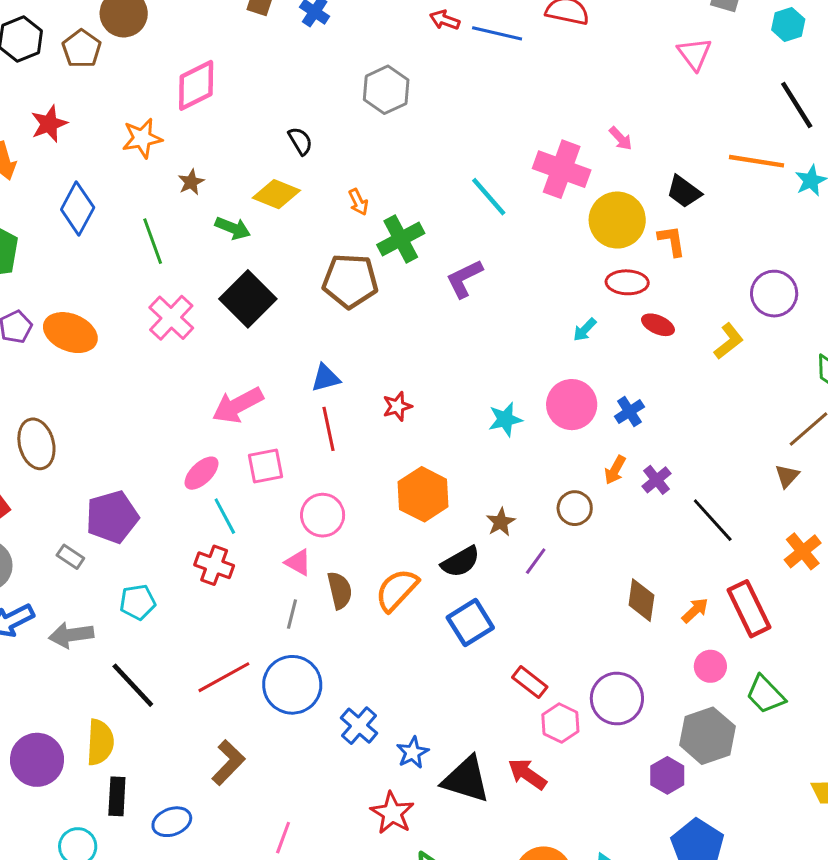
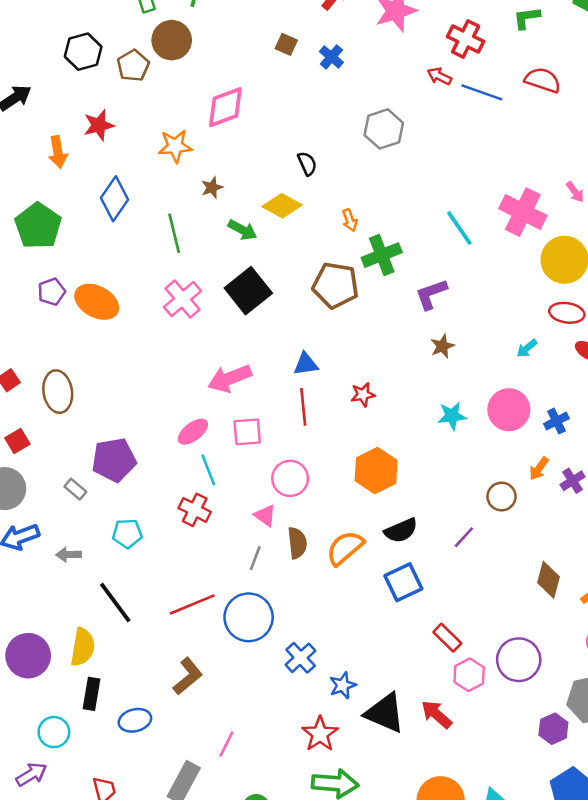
brown star: (501, 522) -> (442, 346), moved
gray arrow: (71, 635) -> (69, 555), size x0.7

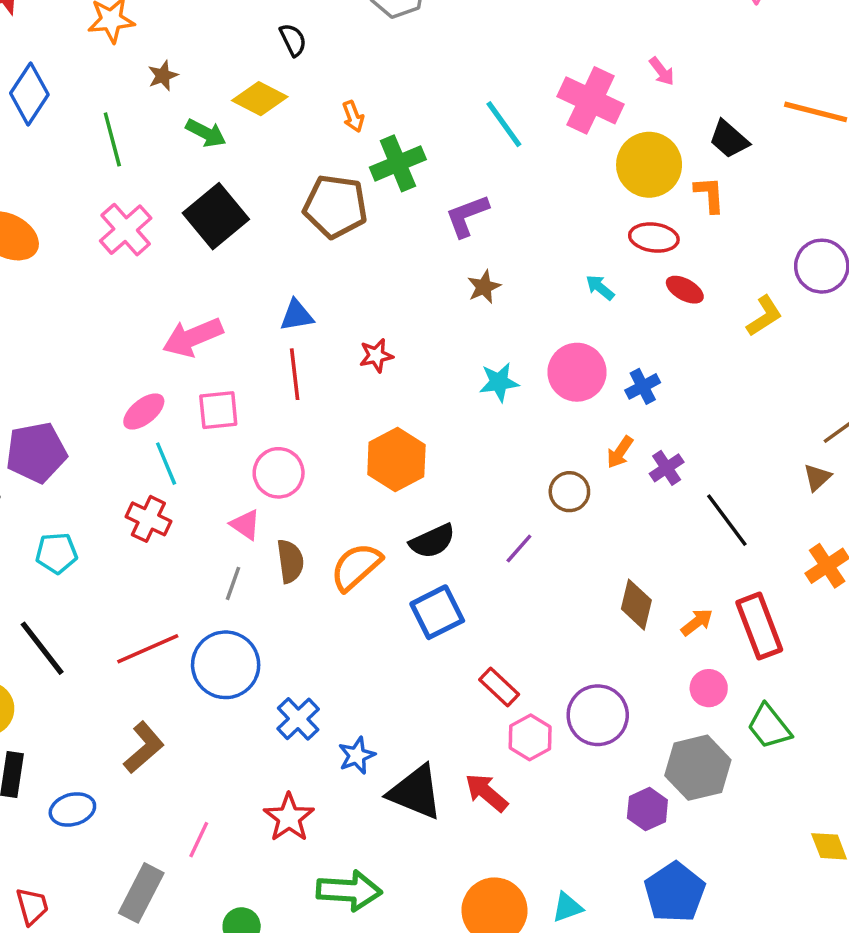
cyan arrow: (527, 348) -> (600, 287), turned 80
red star: (320, 734) -> (289, 818), moved

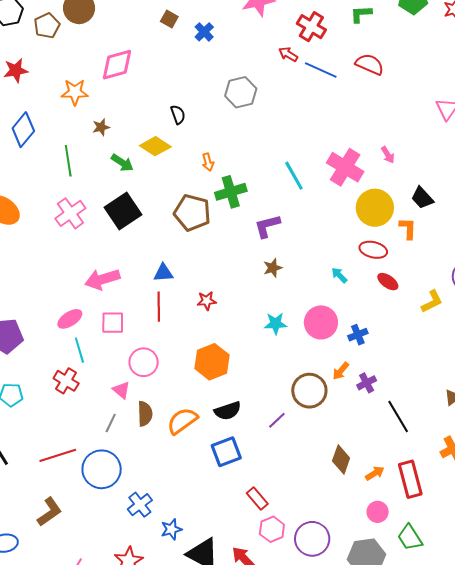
brown circle: (569, 492) -> (309, 391), size x1.5
purple circle: (598, 715) -> (312, 539), moved

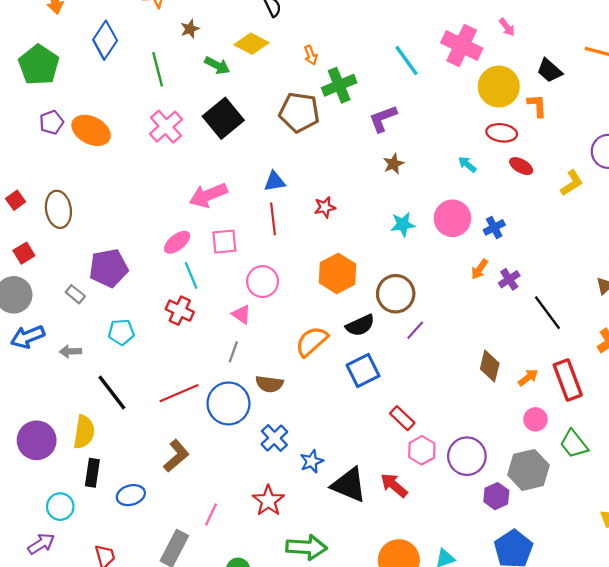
brown circle: (309, 391) -> (396, 294), moved
brown semicircle: (145, 414) -> (269, 384), moved, turned 105

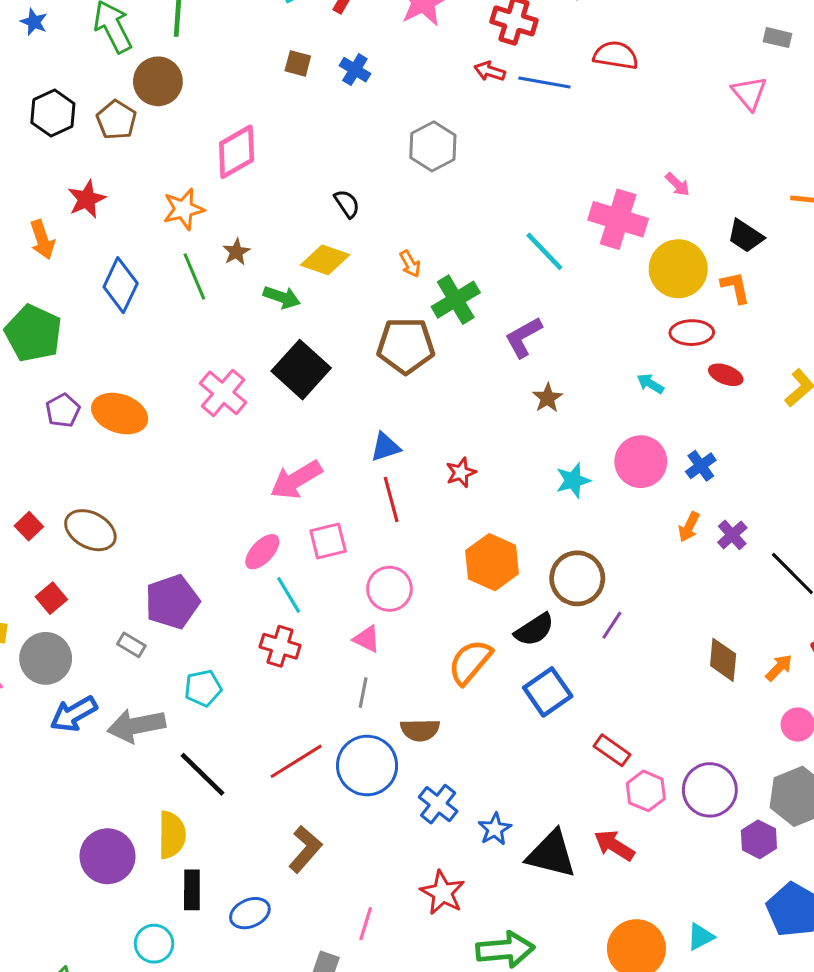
green line: (158, 69) -> (194, 276), moved
brown ellipse: (58, 209) -> (90, 530), turned -44
gray arrow: (70, 351) -> (136, 726), size x1.8

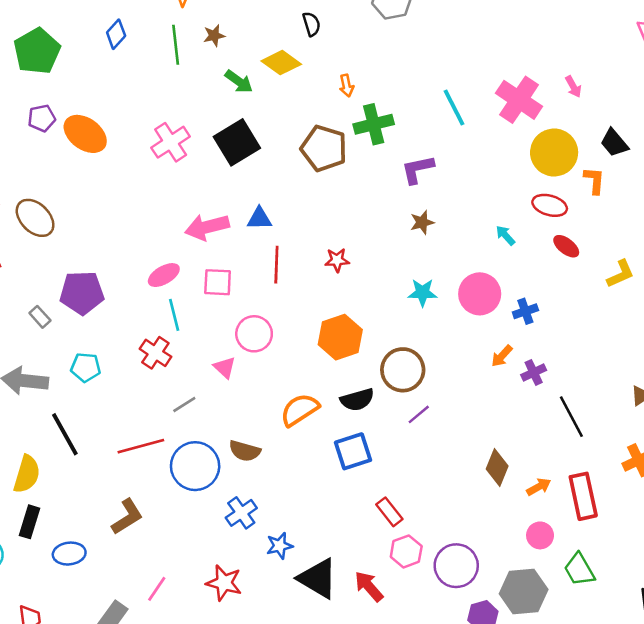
blue diamond: (121, 285) -> (116, 34), size x0.7
blue triangle: (385, 447) -> (259, 219), moved
gray line: (363, 693) -> (184, 404), moved, turned 30
red star: (443, 893) -> (224, 583), turned -30

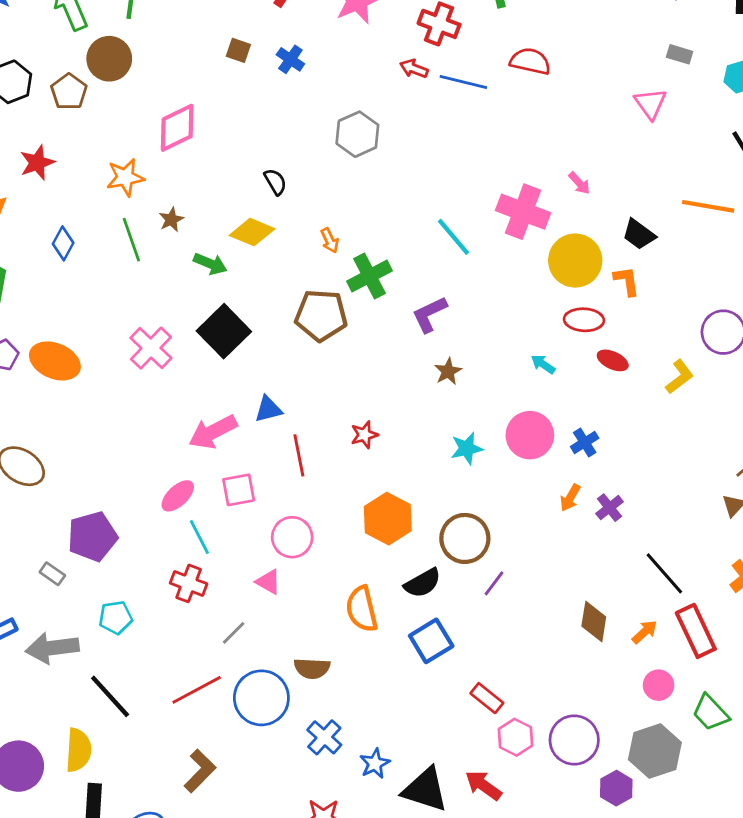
orange semicircle: (300, 410) -> (362, 609), turned -57
black line: (571, 417) -> (664, 573), moved

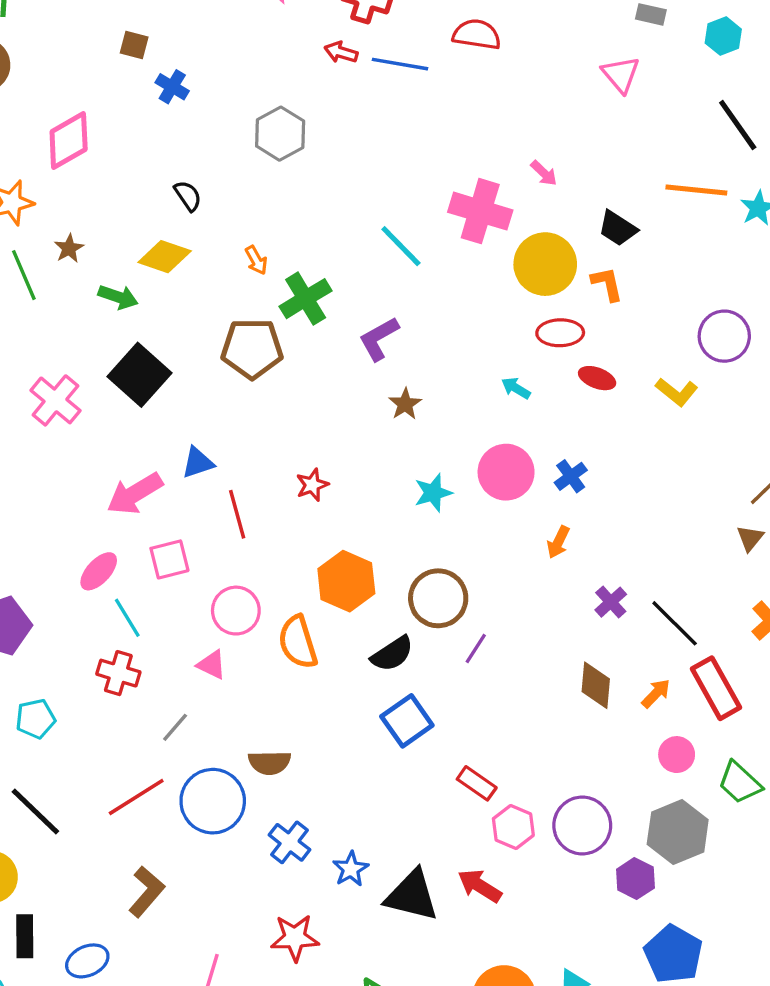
blue cross: (290, 59) -> (172, 87), moved
yellow L-shape: (680, 377) -> (677, 392), turned 80
purple cross: (610, 508) -> (611, 602), moved
orange semicircle: (362, 609) -> (298, 642), moved

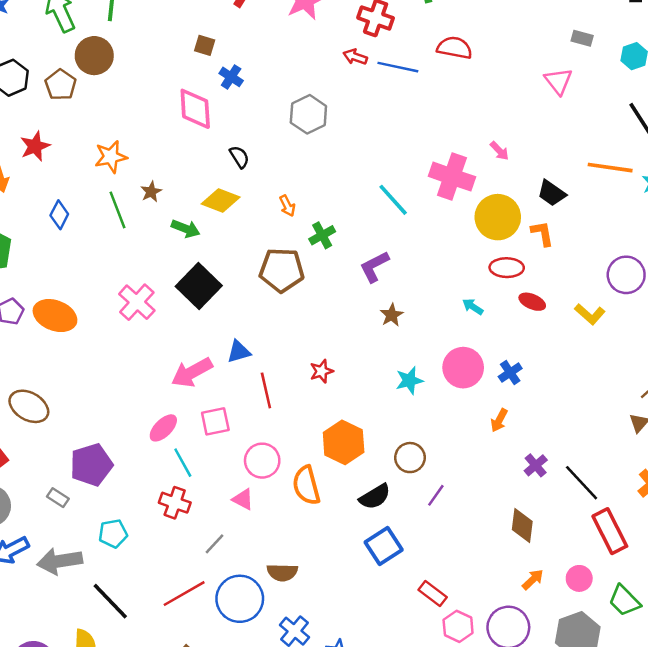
pink diamond: (69, 140) -> (195, 109), moved, turned -66
green cross: (306, 299) -> (322, 235), size x0.7
brown circle: (438, 598) -> (410, 458), size x0.7
orange arrow: (656, 693) -> (533, 580), moved

